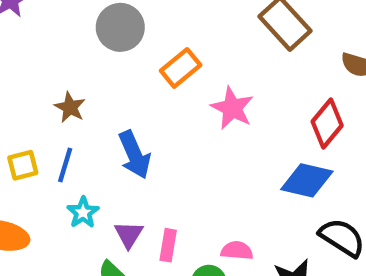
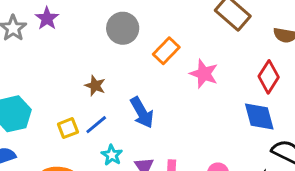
blue line: (65, 165) -> (96, 125), turned 40
blue diamond: (307, 180) -> (259, 116), turned 68

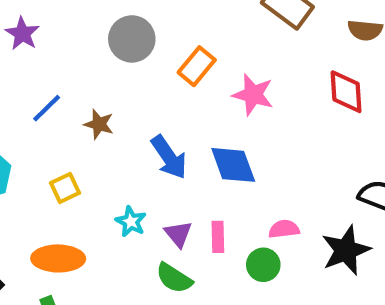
red diamond: (269, 77) -> (346, 92), turned -32
blue diamond: (259, 116) -> (233, 165), moved
blue line: (96, 125) -> (47, 108), moved

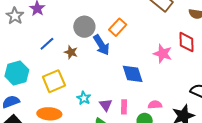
gray circle: (132, 39) -> (84, 27), moved
pink star: (253, 95) -> (163, 54), moved
blue arrow: (169, 157) -> (101, 45), moved
yellow square: (65, 188) -> (54, 81), size x1.6

